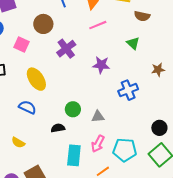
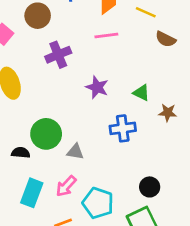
green triangle: (133, 43) -> (141, 93), moved, turned -32
green circle: (73, 109) -> (46, 134), size x1.5

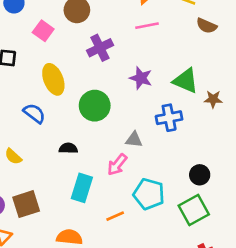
green triangle: (141, 93) -> (186, 81), size x1.5
green circle: (46, 134) -> (95, 106), moved
gray triangle: (75, 152) -> (134, 140), moved
pink arrow: (66, 186) -> (117, 165), moved

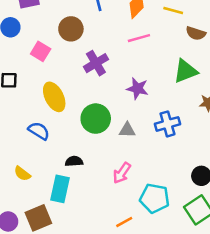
green triangle: (186, 81) -> (185, 71), moved, turned -40
gray triangle: (134, 140) -> (127, 130), moved
cyan rectangle: (82, 188) -> (60, 189), moved

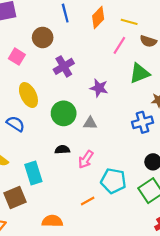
pink line: (139, 38) -> (119, 45), moved, turned -42
blue cross: (168, 124) -> (143, 122), moved
black semicircle: (74, 161) -> (62, 150), moved
cyan rectangle: (60, 189) -> (33, 173), turned -30

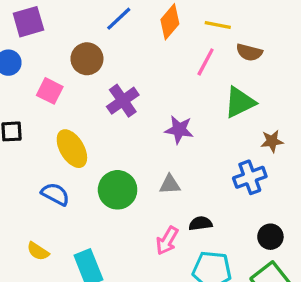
blue line: (65, 13) -> (119, 19), turned 66
green circle: (64, 113) -> (118, 190), moved
black semicircle: (62, 150) -> (200, 223), moved

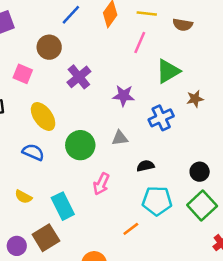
brown semicircle: (249, 52) -> (183, 25), moved
blue cross: (250, 177) -> (161, 118), moved
pink arrow: (167, 241) -> (101, 184), moved

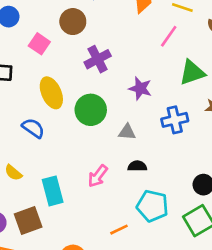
green circle: (80, 145) -> (91, 110), moved
black semicircle: (145, 166) -> (137, 166), moved

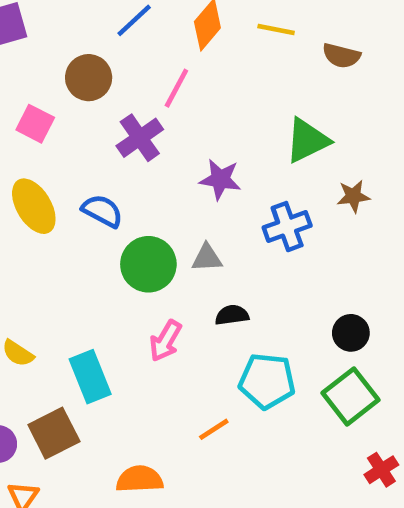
pink line: (169, 36) -> (176, 88), moved
yellow ellipse: (51, 93) -> (34, 206), moved
green circle: (91, 110) -> (148, 264), moved
blue semicircle: (33, 128) -> (102, 211), moved

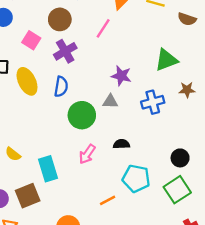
purple cross: (140, 138) -> (65, 51), moved
blue semicircle: (102, 211) -> (61, 87), turned 66
gray triangle: (207, 258) -> (110, 101), moved

